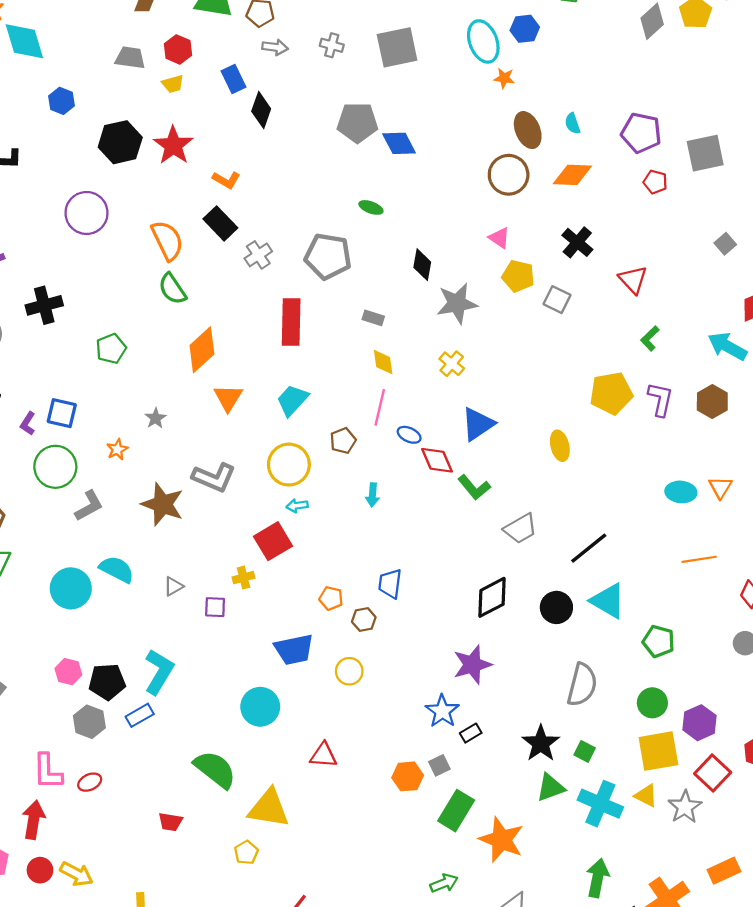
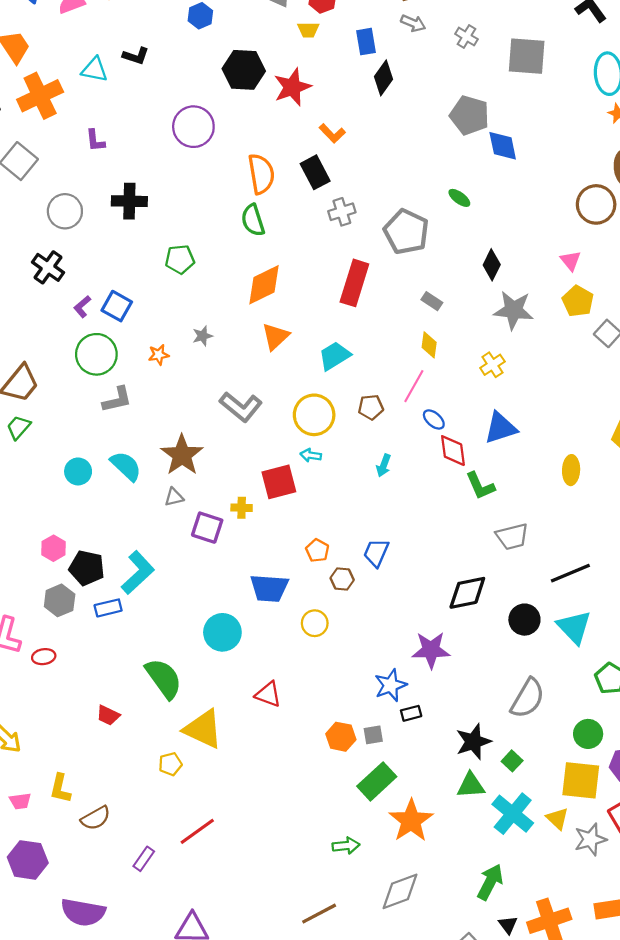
brown star: (163, 504) -> (182, 455), moved
cyan circle: (71, 588) -> (78, 471), size x0.7
purple square: (215, 607) -> (207, 528), size x1.4

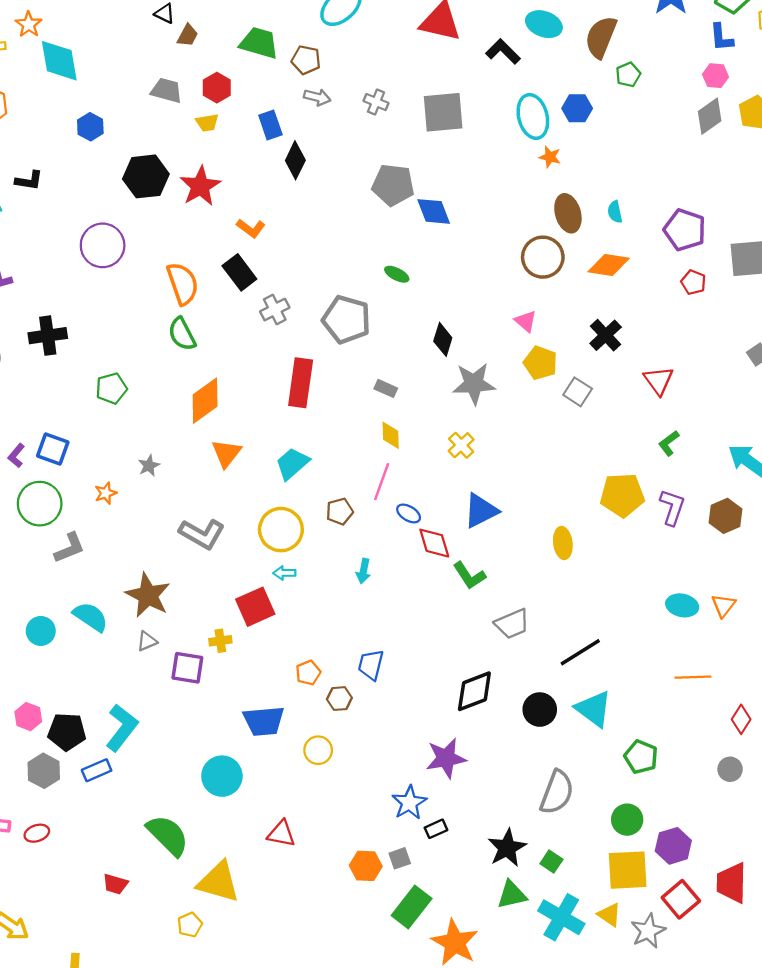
orange pentagon: (317, 550) -> (308, 673), turned 30

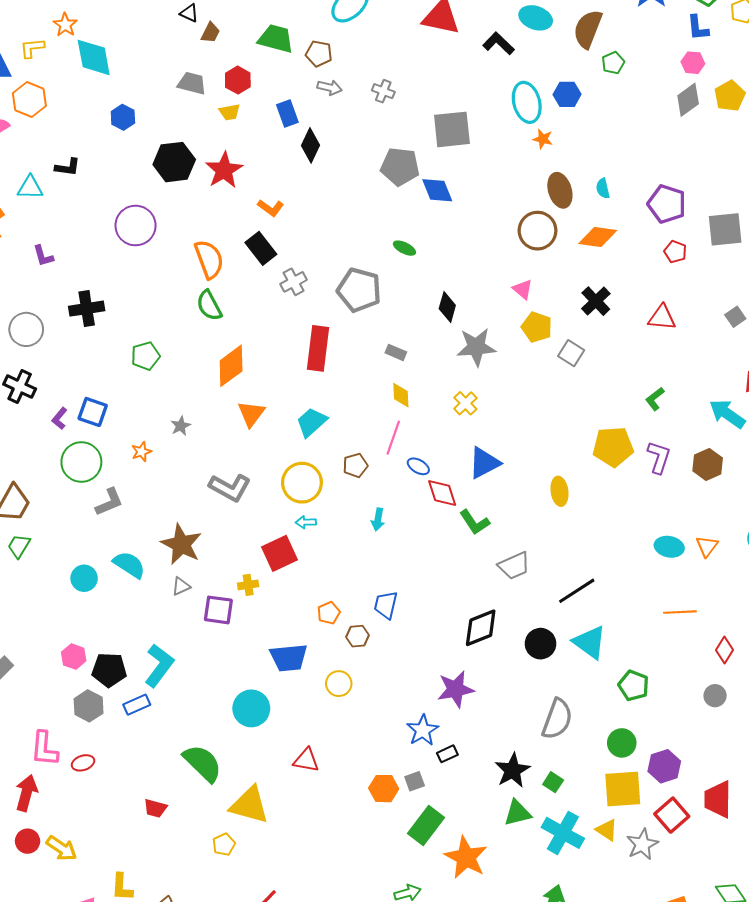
gray square: (443, 112) -> (452, 129), moved
red triangle: (658, 381) -> (662, 318), moved, turned -48

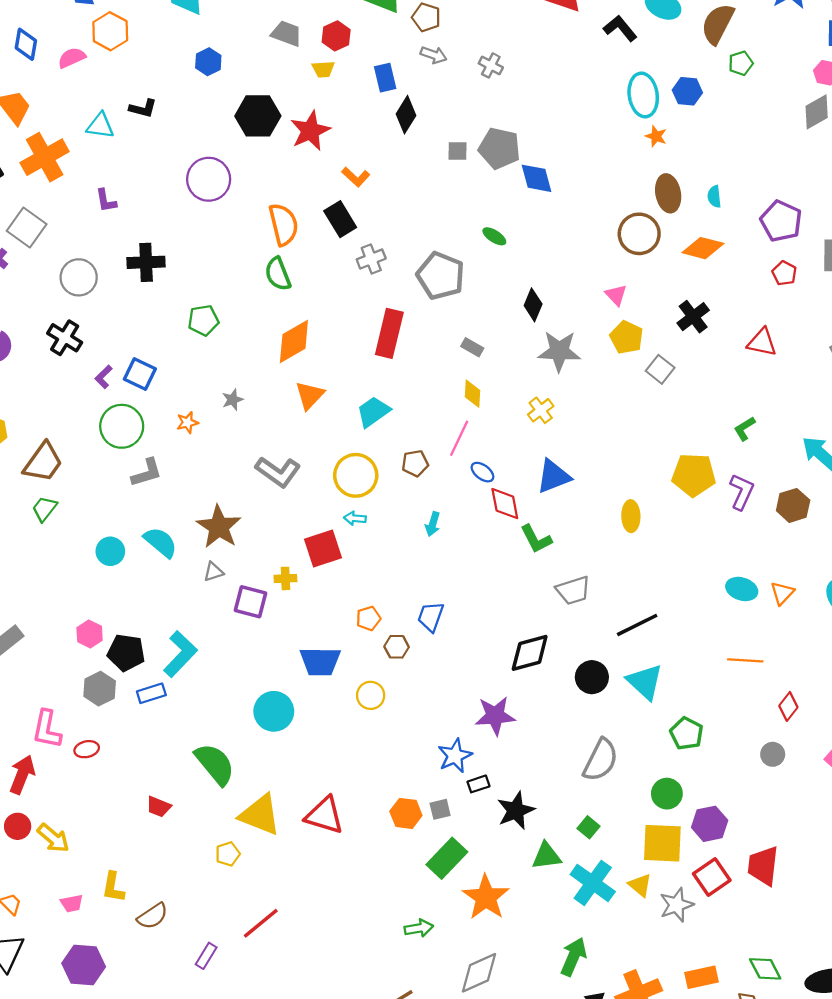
gray square: (452, 129) -> (458, 151), moved, size x0.5
red triangle: (306, 760) -> (324, 815), moved, size x1.4
black star: (512, 770) -> (516, 810), moved

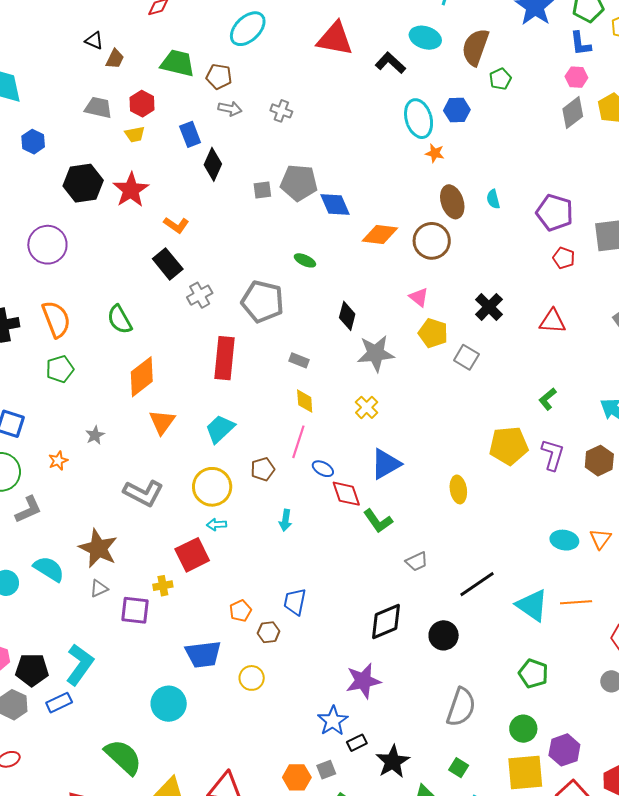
orange semicircle: (283, 224) -> (56, 319), moved
orange diamond: (703, 248) -> (380, 235), moved
gray trapezoid: (573, 590) -> (417, 562), size x0.7
cyan triangle: (645, 682) -> (532, 605), moved

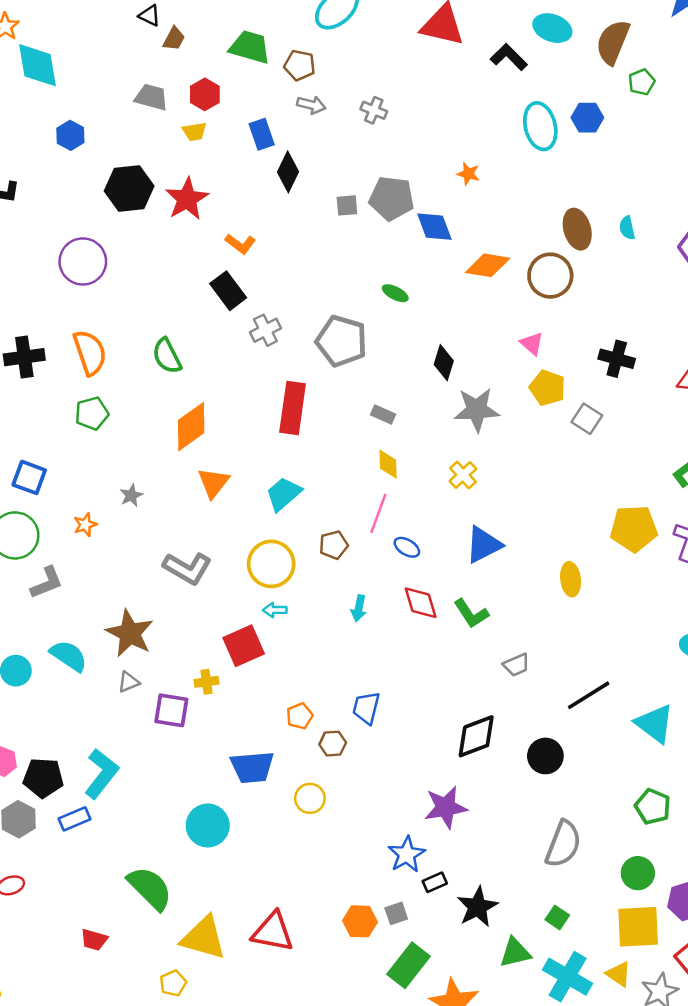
orange star: (435, 153) -> (468, 174), moved
black cross: (489, 307) -> (617, 359), turned -32
red diamond: (346, 494) -> (421, 603), moved

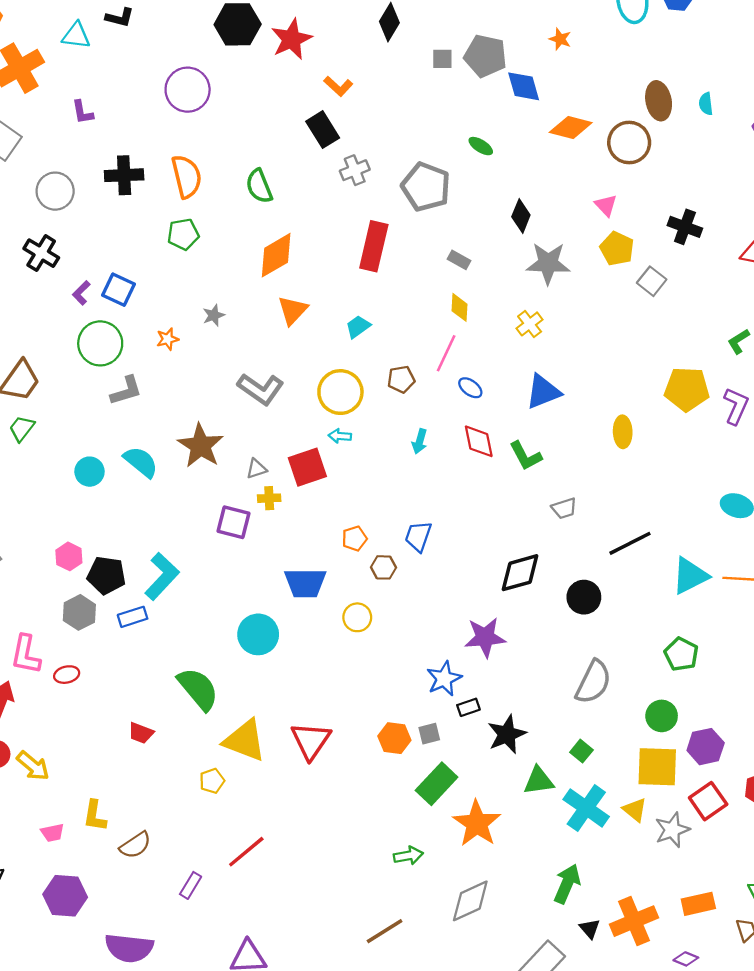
cyan trapezoid: (284, 494) -> (358, 327), size x0.7
gray triangle: (129, 682) -> (256, 469), moved
cyan triangle: (655, 724) -> (690, 576), turned 51
red triangle: (273, 932) -> (311, 741), turned 48

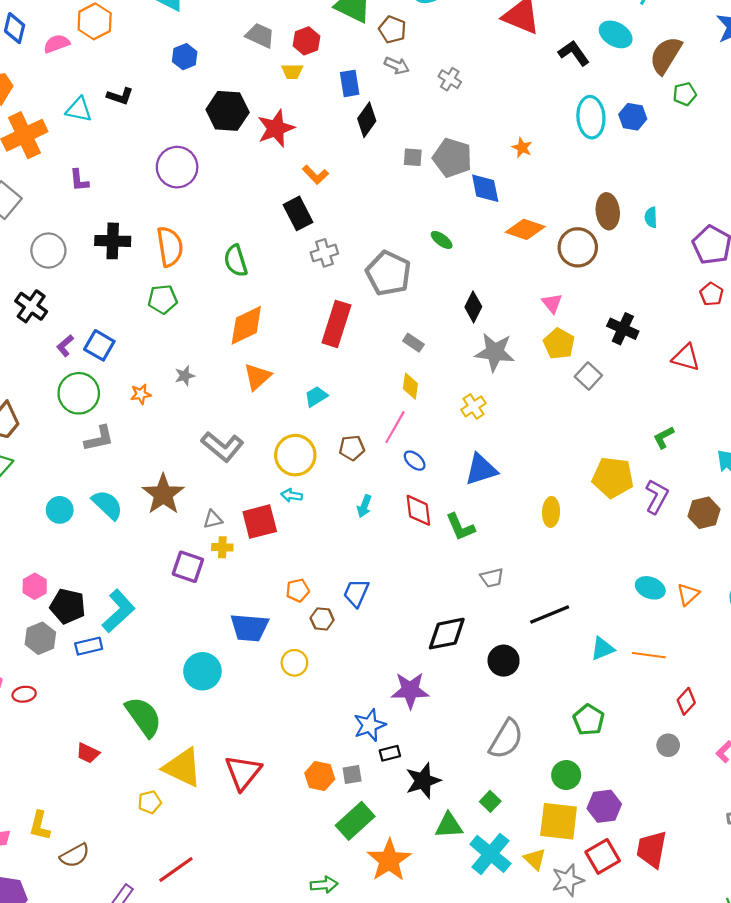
cyan triangle: (690, 576) -> (602, 649), size x0.7

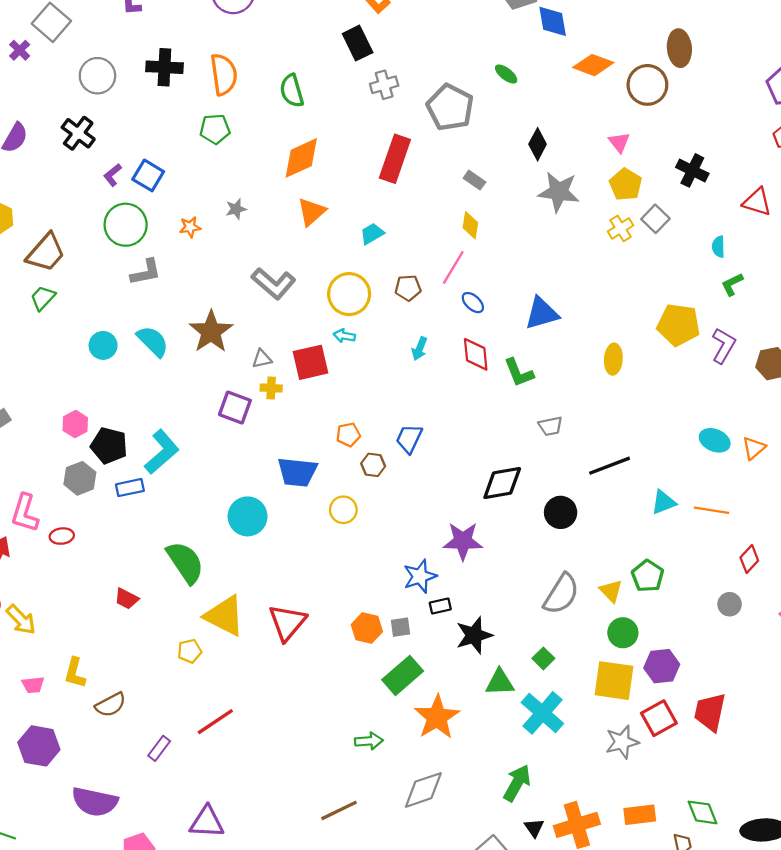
cyan semicircle: (651, 217) -> (718, 247), moved
yellow cross: (473, 406) -> (621, 228), moved
yellow triangle: (535, 859) -> (611, 591), moved

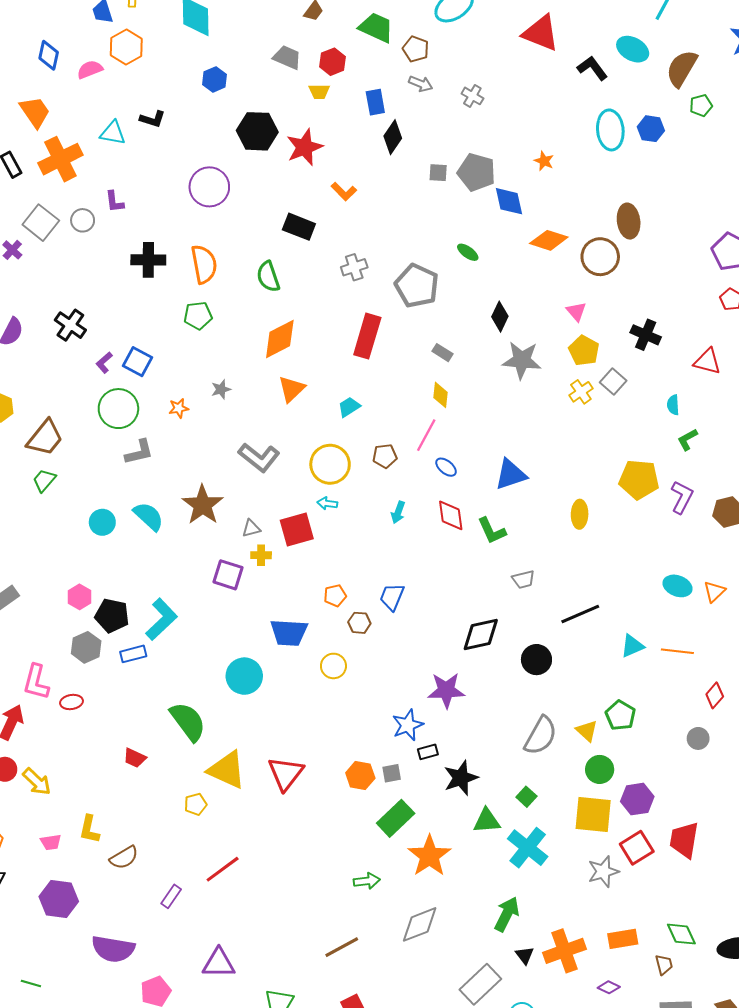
black rectangle: (358, 43) -> (299, 227), moved, turned -40
gray circle: (97, 76) -> (83, 220), moved, size x0.7

